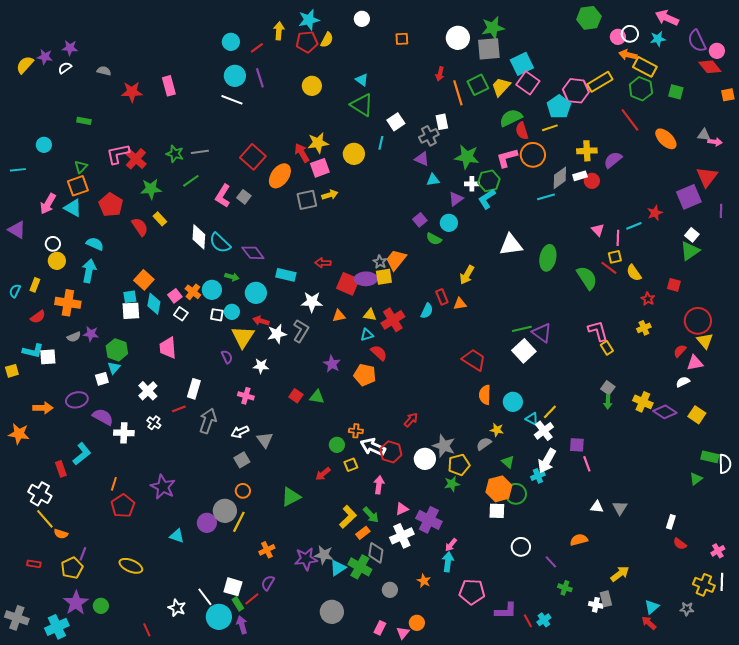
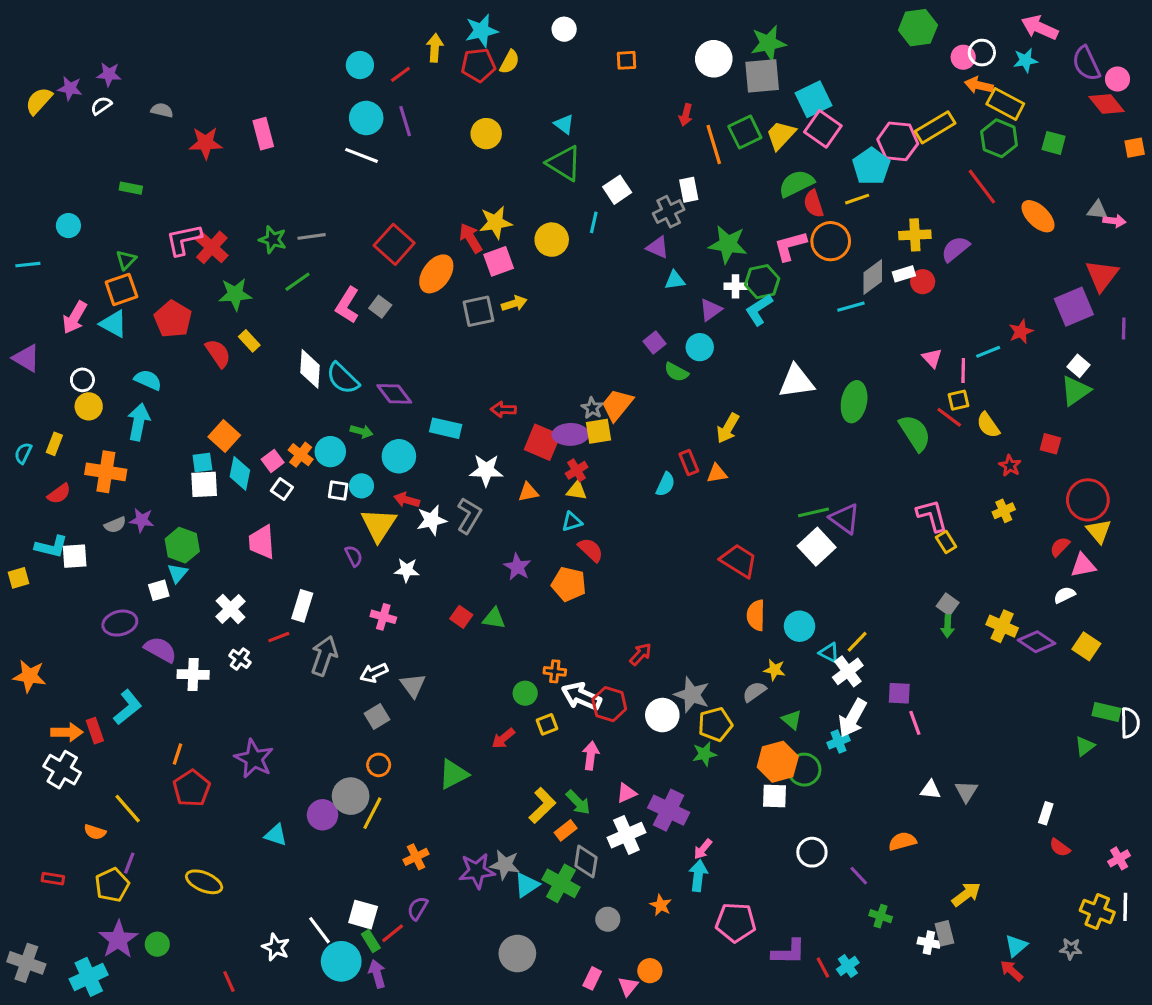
red cross: (393, 320) -> (577, 470), moved, size x0.6
orange arrow: (43, 408) -> (67, 732), moved
yellow line: (45, 519) -> (128, 809), moved

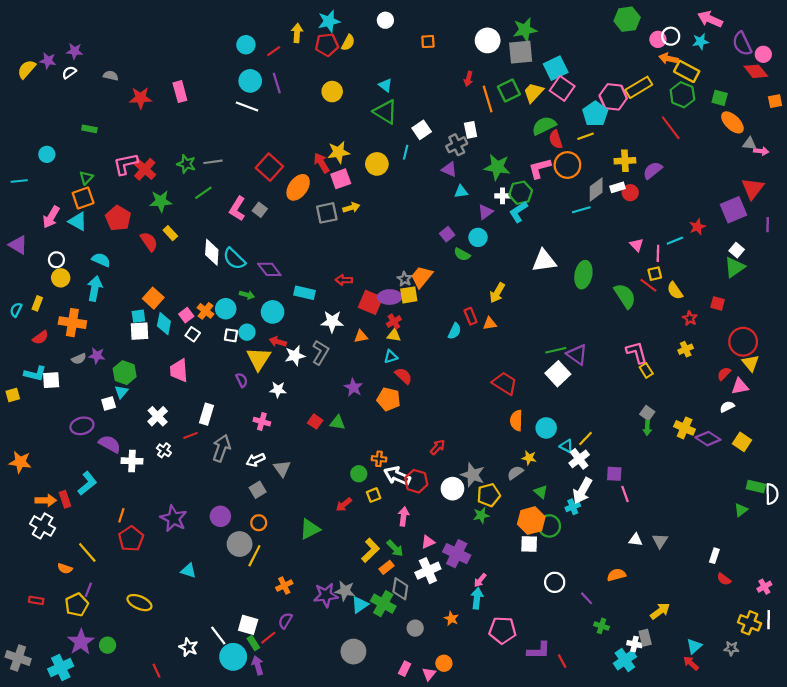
orange ellipse: (1038, 216) -> (732, 122), moved
purple circle: (323, 815) -> (220, 516), moved
cyan cross: (848, 966) -> (625, 660), moved, size x1.5

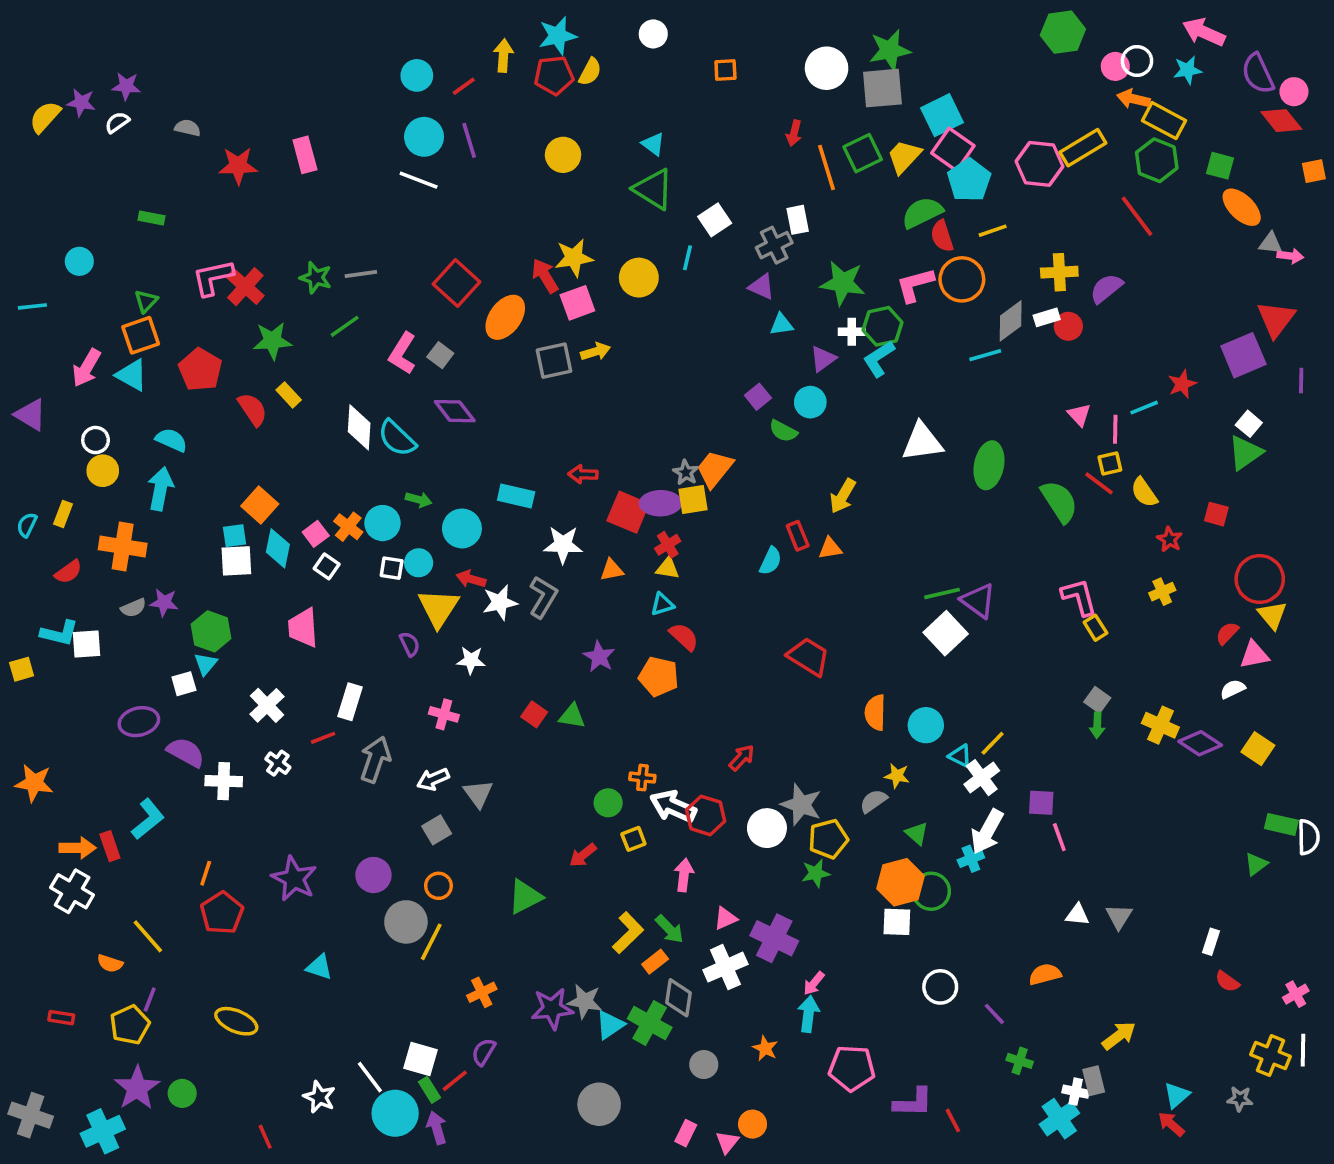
cyan pentagon: (595, 114) -> (969, 180), moved
purple diamond: (269, 269) -> (455, 411), moved
red trapezoid: (505, 383) -> (808, 657), moved

